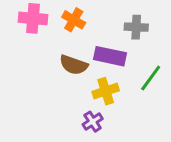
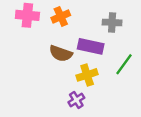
orange cross: (74, 20) -> (61, 17), turned 36

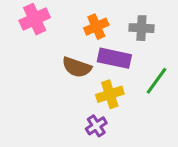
pink cross: (27, 15) -> (35, 19), turned -30
orange cross: (61, 17) -> (96, 27), moved

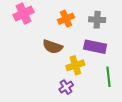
purple rectangle: (114, 58) -> (95, 47), moved
green line: (157, 81) -> (109, 77), moved, turned -42

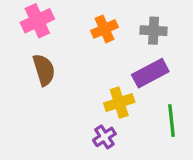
brown semicircle: (53, 47) -> (44, 70), moved, turned -126
purple rectangle: (95, 47) -> (150, 73), turned -40

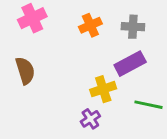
brown semicircle: (44, 70) -> (25, 71), moved
green line: (172, 121) -> (149, 105), turned -72

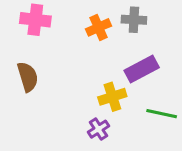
pink cross: (32, 18) -> (35, 20), turned 32
gray cross: (133, 27) -> (134, 20), moved

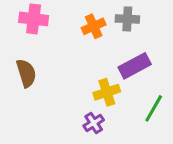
green line: (162, 114) -> (154, 108), turned -72

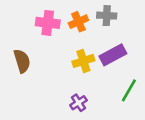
pink cross: (34, 19) -> (48, 23), moved
yellow cross: (107, 92) -> (83, 61), moved

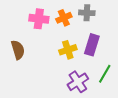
purple rectangle: (113, 55) -> (92, 45), turned -45
purple cross: (78, 103) -> (78, 82), moved, size x1.5

